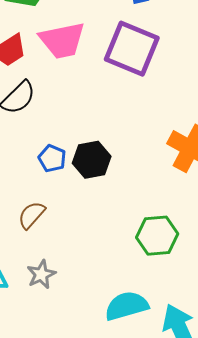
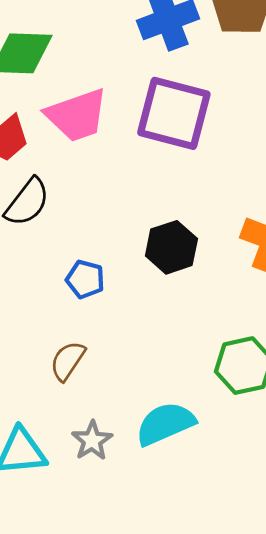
black hexagon: (92, 160) -> (171, 247), moved
cyan semicircle: (127, 306) -> (165, 424), moved

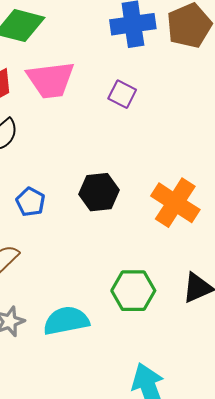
purple square: (174, 113) -> (122, 94), size x0.5

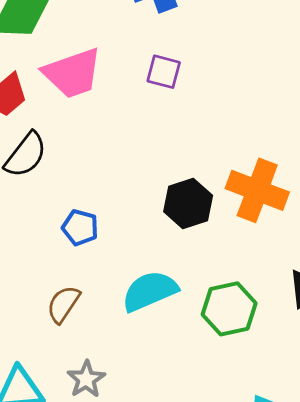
black hexagon: (99, 192) -> (188, 203), moved
cyan semicircle: (66, 321) -> (150, 291), moved

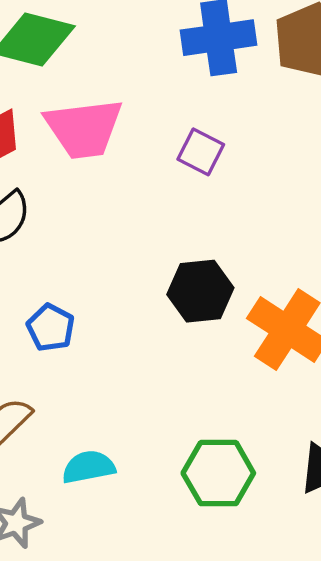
black hexagon: (188, 203) -> (200, 291), moved
cyan semicircle: (150, 291) -> (89, 467), moved, size x0.7

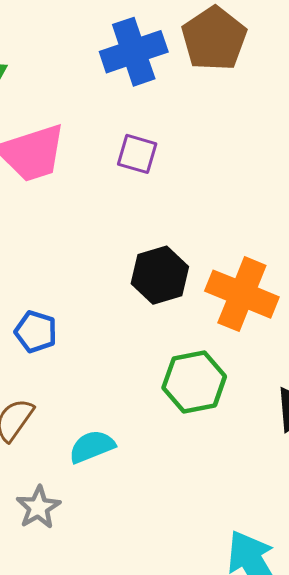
green hexagon: (218, 473) -> (194, 382), moved

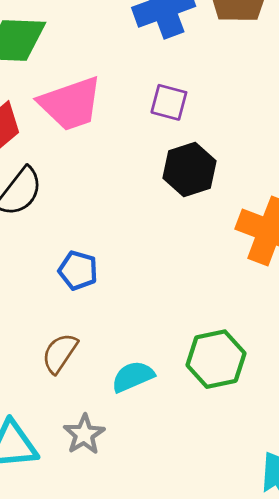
black hexagon: (160, 275) -> (189, 169), moved
green hexagon: (194, 382) -> (216, 359), moved

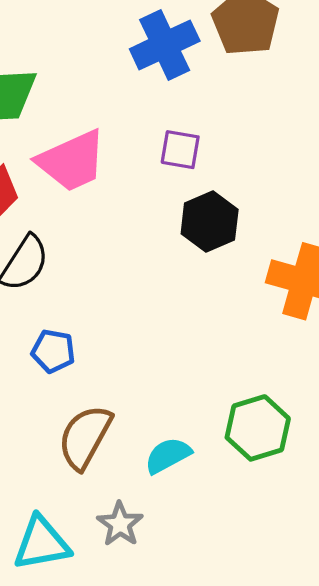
blue pentagon: (78, 270) -> (53, 351), moved
brown semicircle: (60, 353) -> (85, 437), size x1.4

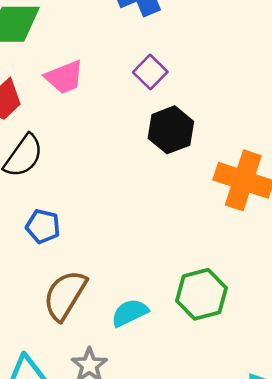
purple square: (180, 150) -> (150, 72), turned 32
pink trapezoid: (72, 161) -> (64, 77), size x0.7

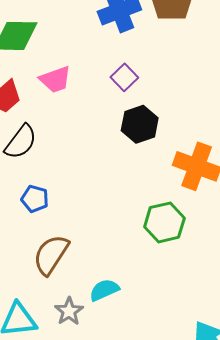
green hexagon: (201, 294) -> (164, 222), moved
cyan semicircle: (130, 313) -> (104, 290), moved

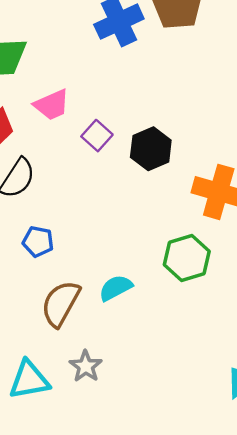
purple square: (124, 77) -> (97, 136), moved
cyan semicircle: (104, 290) -> (116, 288), moved

